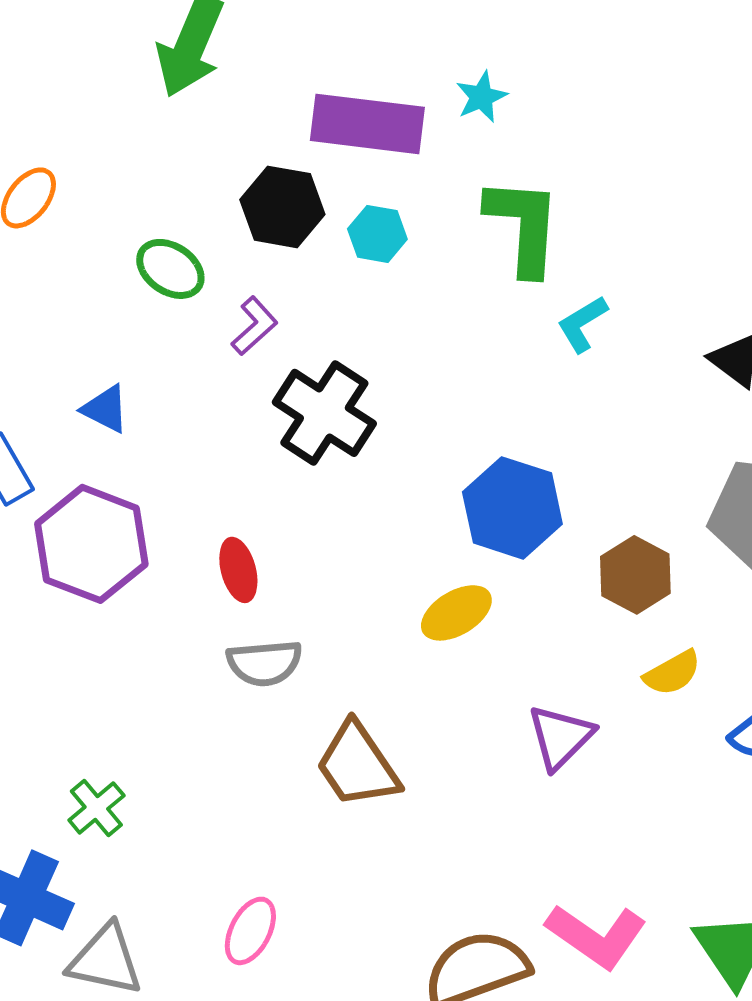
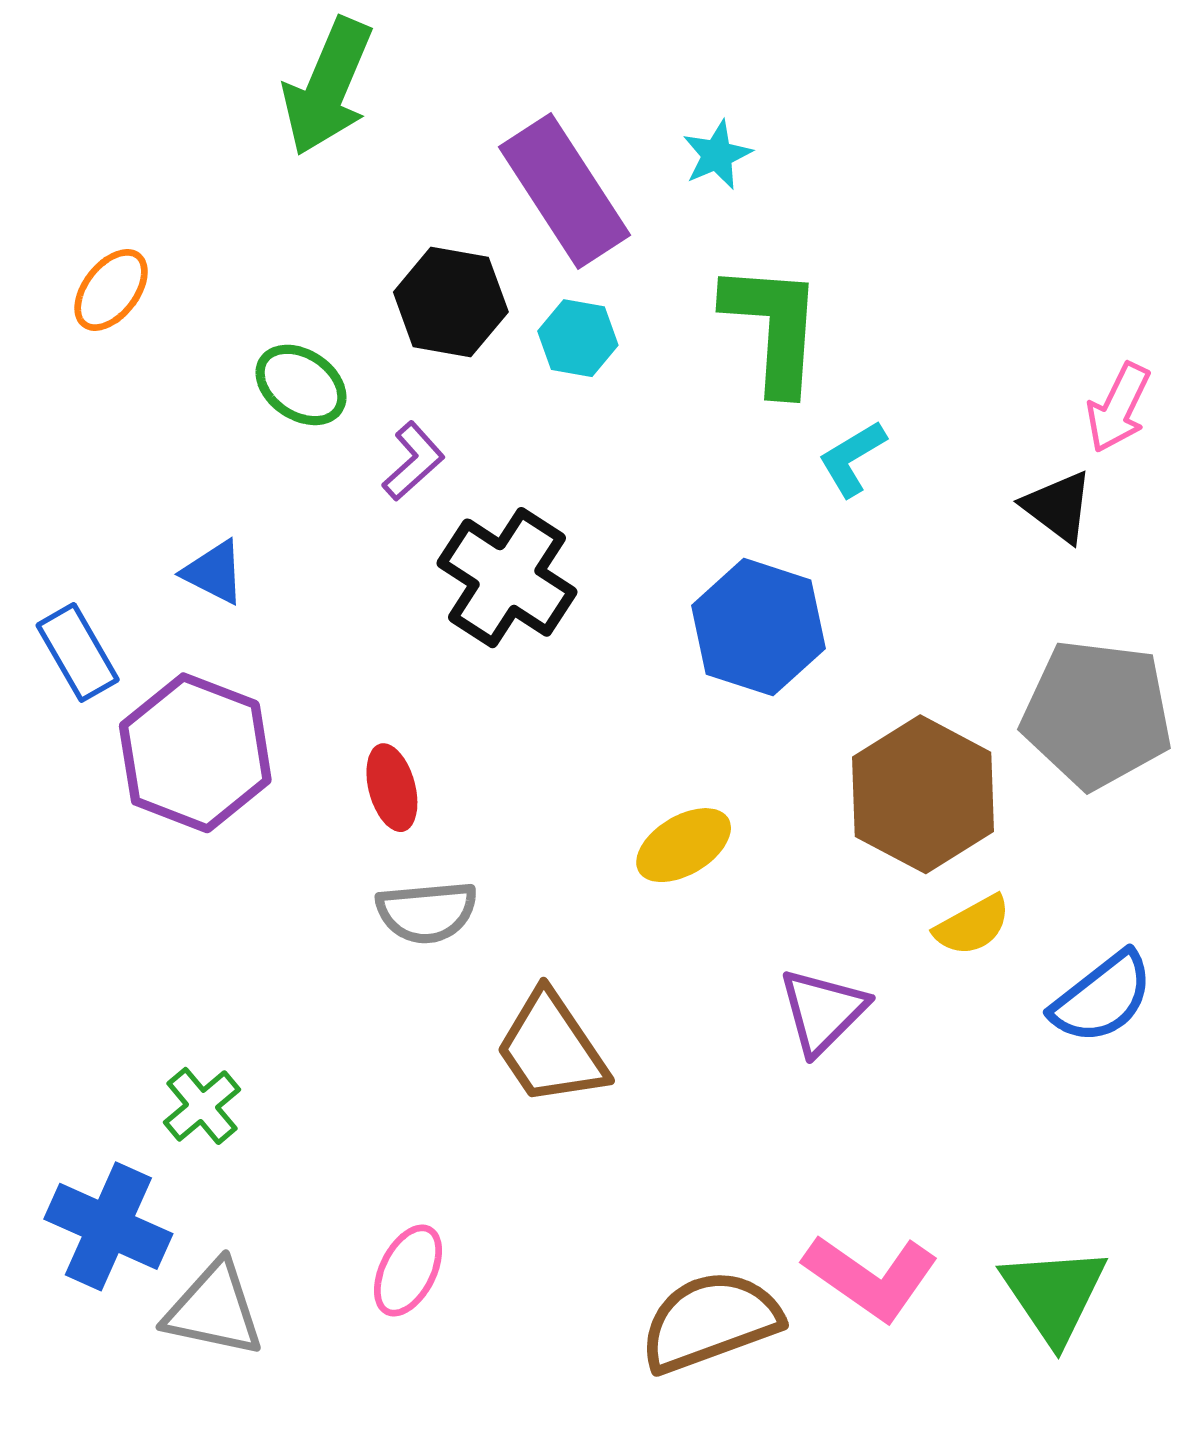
purple rectangle: (367, 124) -> (565, 191), turned 50
blue hexagon: (512, 508) -> (758, 627), moved
brown hexagon: (635, 575) -> (923, 794), size x1.5

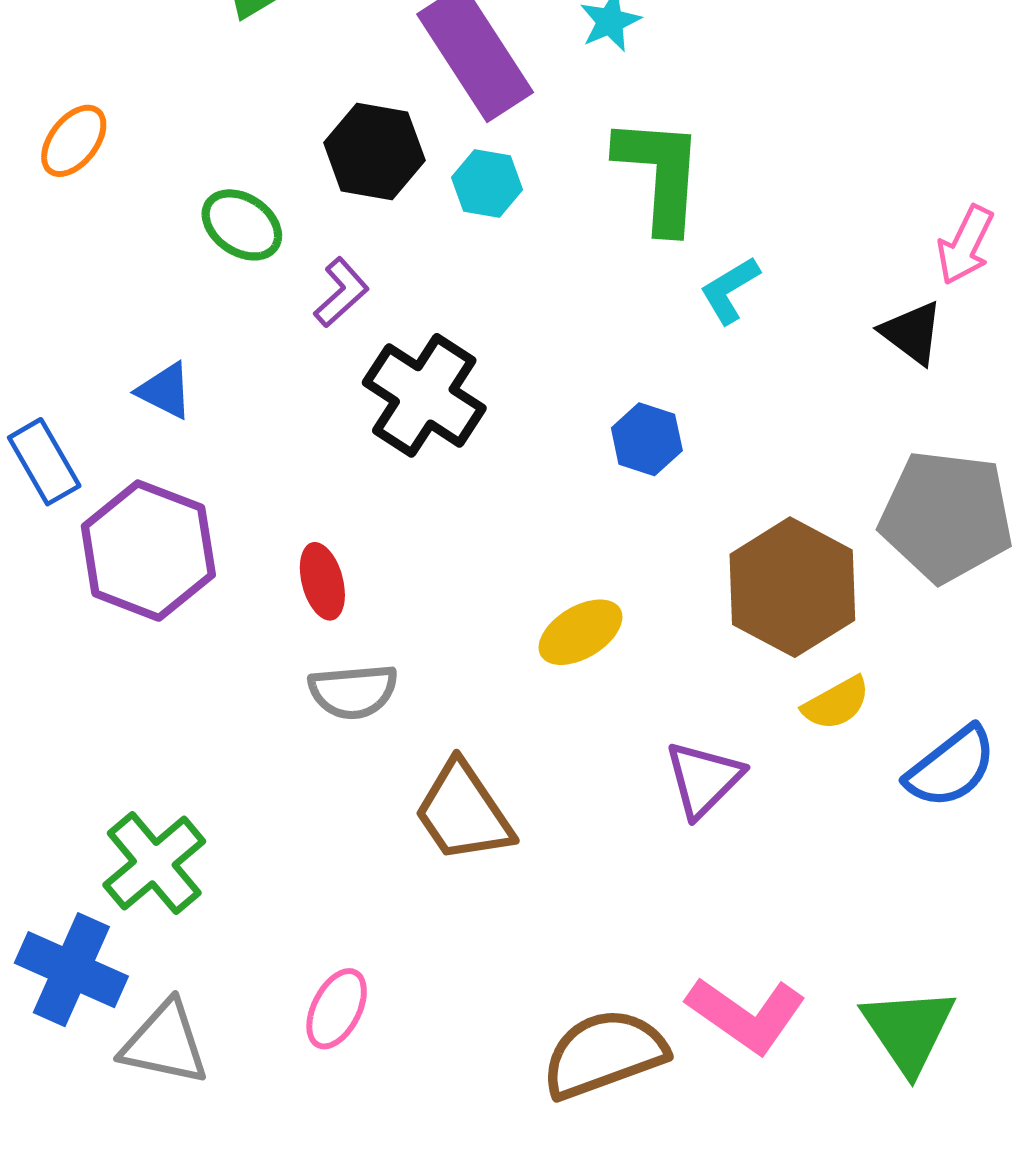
blue hexagon: (758, 627) -> (647, 439), size x0.6
green cross: (202, 1106) -> (154, 863), size x1.5

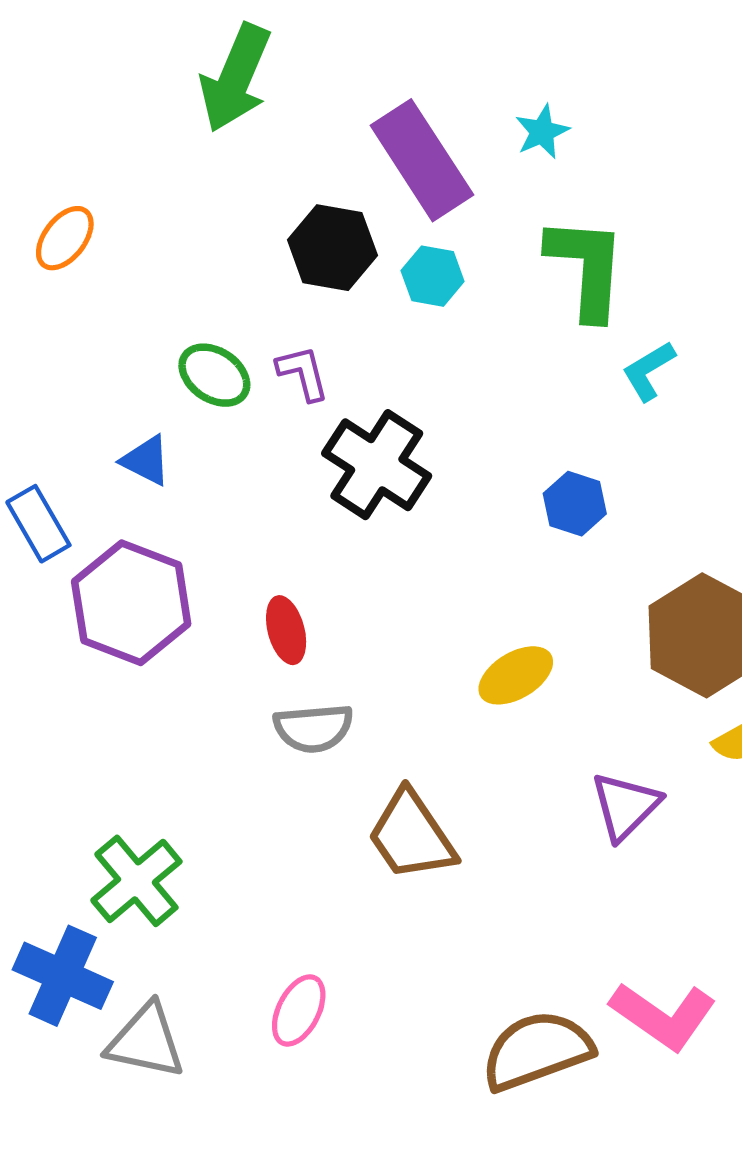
green ellipse: (242, 225) -> (214, 375), moved
purple L-shape: (341, 292) -> (303, 373), turned -62

